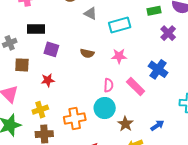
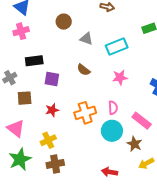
brown semicircle: (87, 53) -> (84, 70), moved, turned 32
pink rectangle: (136, 87) -> (142, 121), moved
orange cross: (75, 119) -> (85, 113), moved

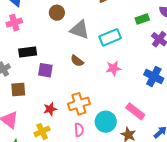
gray triangle: (86, 39) -> (80, 30), size x1.5
pink semicircle: (113, 108) -> (79, 130), moved
red star: (52, 110) -> (50, 109), moved

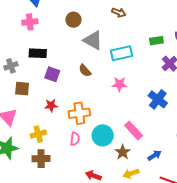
red star: (50, 109) -> (51, 105), moved

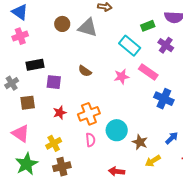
gray triangle: (93, 40) -> (88, 28), moved
cyan rectangle: (122, 53) -> (130, 46), moved, turned 65
blue cross: (158, 99) -> (164, 99), moved
pink rectangle: (134, 130) -> (148, 72), moved

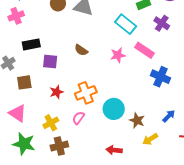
pink semicircle: (90, 140) -> (78, 118), moved, turned -136
green star: (26, 164) -> (24, 144), turned -30

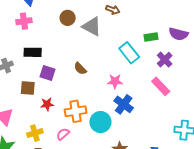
pink rectangle: (145, 50) -> (161, 86), moved
blue cross: (160, 77) -> (124, 104), moved
brown square: (24, 82) -> (28, 88), moved
cyan circle: (114, 109) -> (100, 122), moved

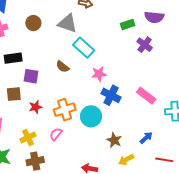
brown circle: (68, 18) -> (33, 23), moved
cyan rectangle: (129, 53) -> (84, 48), moved
pink rectangle: (161, 86) -> (146, 96), moved

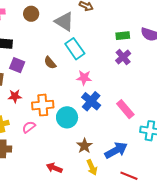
purple cross: (145, 45) -> (123, 57), moved
blue arrow: (146, 138) -> (116, 150), size x1.6
yellow arrow: (126, 160) -> (92, 167), turned -98

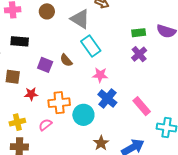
purple square: (17, 65) -> (45, 65), moved

